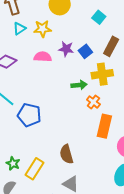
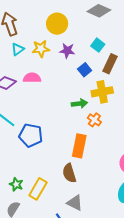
cyan square: (99, 17) -> (98, 45), moved
purple star: (66, 49) -> (67, 51), moved
pink semicircle: (43, 57) -> (32, 78), moved
orange rectangle: (104, 126) -> (79, 146), moved

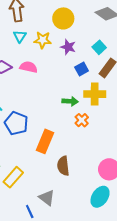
cyan triangle: (18, 49) -> (20, 36), turned -32
orange rectangle: (79, 146) -> (45, 141), moved
brown semicircle: (69, 173) -> (63, 166), moved

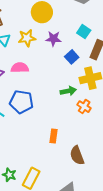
blue pentagon: (16, 123) -> (21, 102), moved
orange rectangle: (45, 141) -> (53, 136), size x0.6

